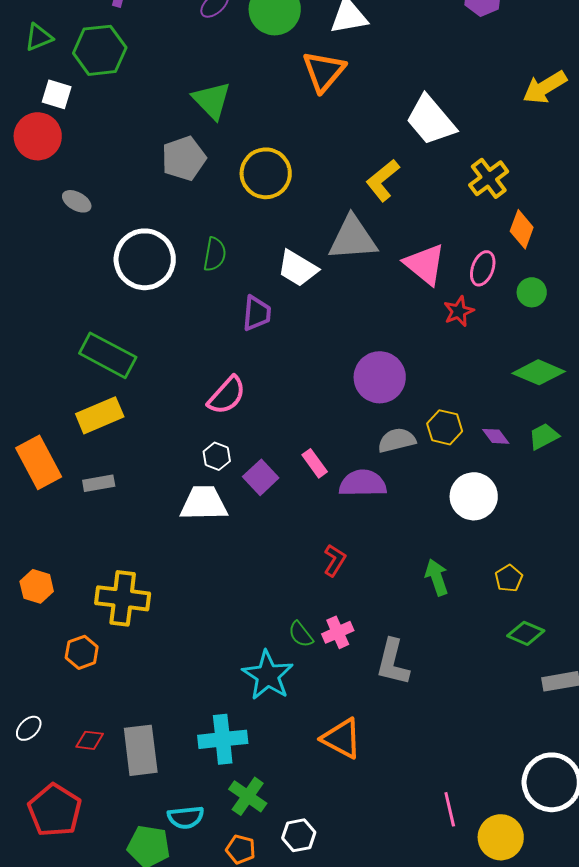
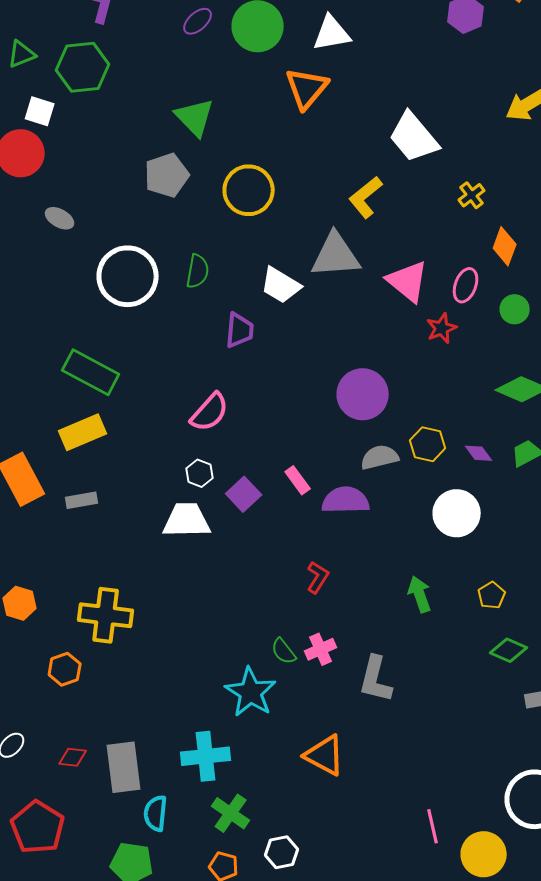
yellow cross: (489, 178) -> (472, 195), size x0.7
cyan semicircle: (186, 817) -> (156, 813), moved, turned 102

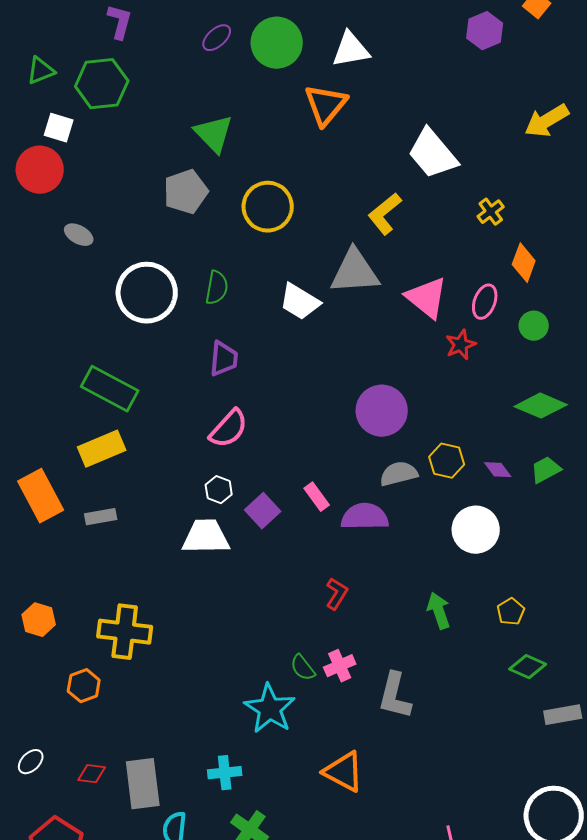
purple trapezoid: (240, 330) -> (224, 359), moved
cyan cross: (206, 756) -> (225, 773), size x0.7

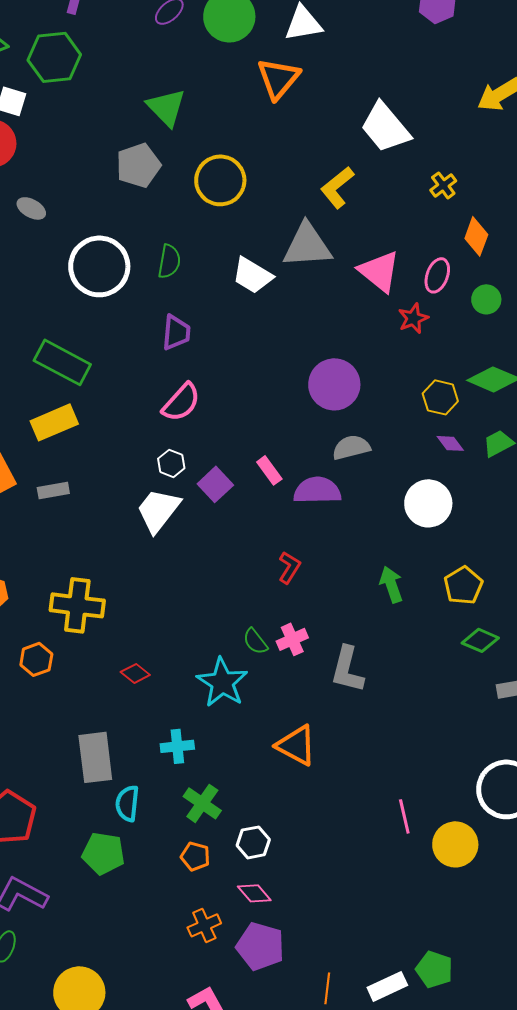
yellow hexagon: (447, 461) -> (440, 397), moved
white trapezoid: (206, 537) -> (158, 510), turned -51
yellow pentagon: (511, 612) -> (463, 585), size x1.4
red diamond: (92, 774) -> (135, 673), moved, turned 32

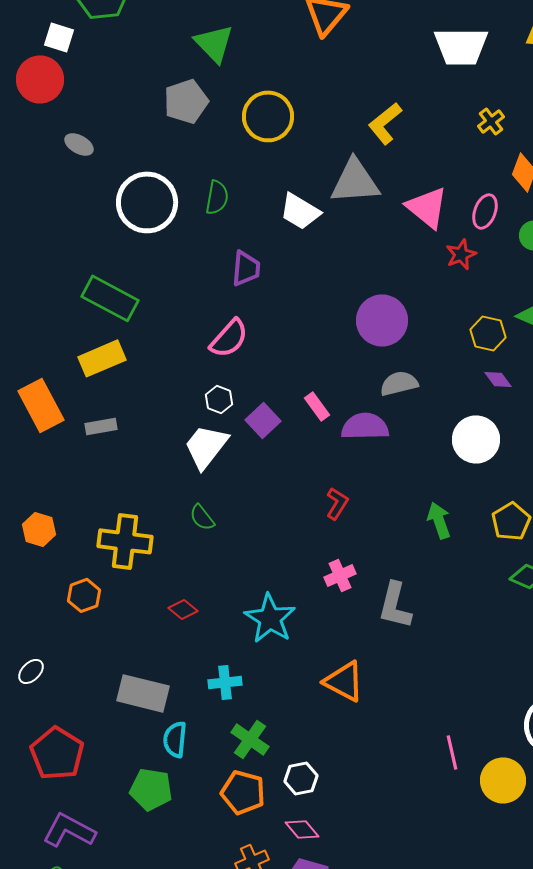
white trapezoid: (385, 127) -> (461, 46), moved, turned -50
purple trapezoid: (176, 332) -> (246, 268), moved
green semicircle: (255, 641) -> (202, 517), moved
gray rectangle: (95, 757) -> (143, 693), turned -69
orange pentagon: (195, 856) -> (243, 792), size x1.5

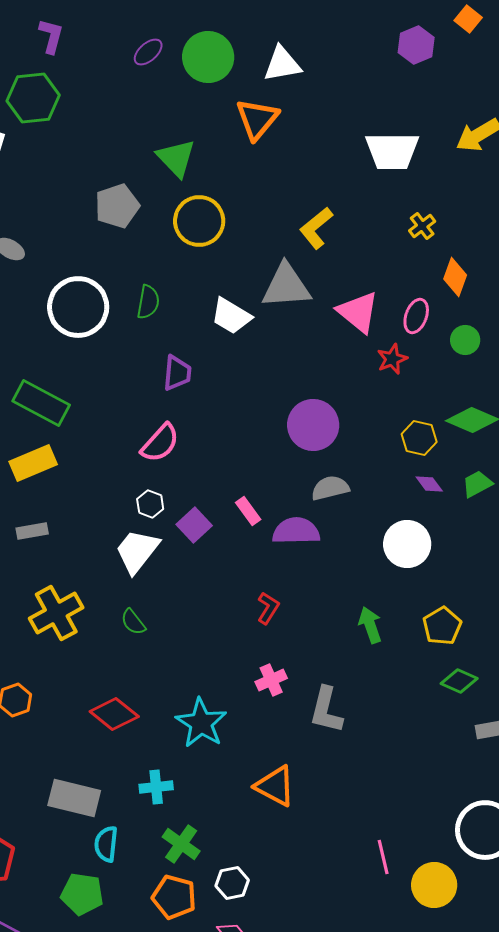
green triangle: (214, 43) -> (176, 158), moved
yellow cross: (125, 541) -> (56, 613), moved, turned -36
red diamond: (183, 609) -> (114, 714), size x1.6

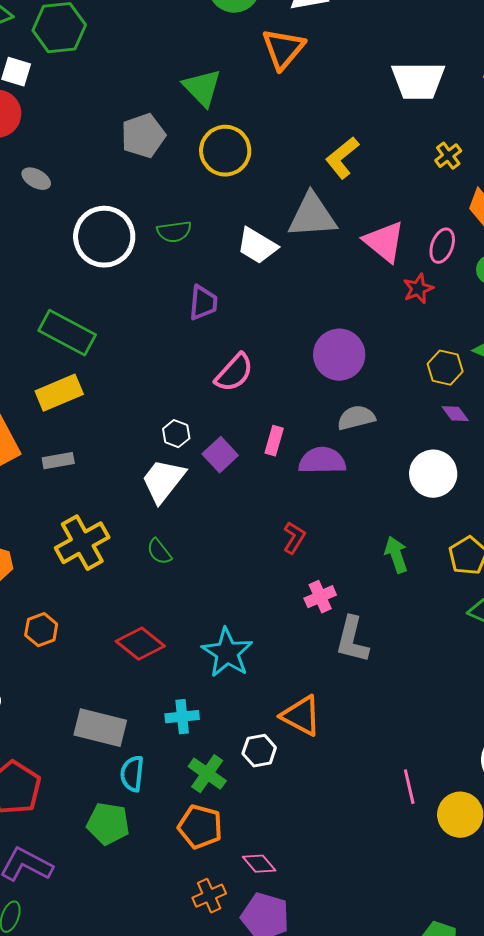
green semicircle: (148, 302) -> (174, 232), turned 72
pink semicircle: (160, 443) -> (234, 373), moved
pink rectangle: (248, 511) -> (274, 441), turned 52
pink cross: (271, 680) -> (320, 597), moved
white hexagon: (232, 883) -> (259, 751), moved

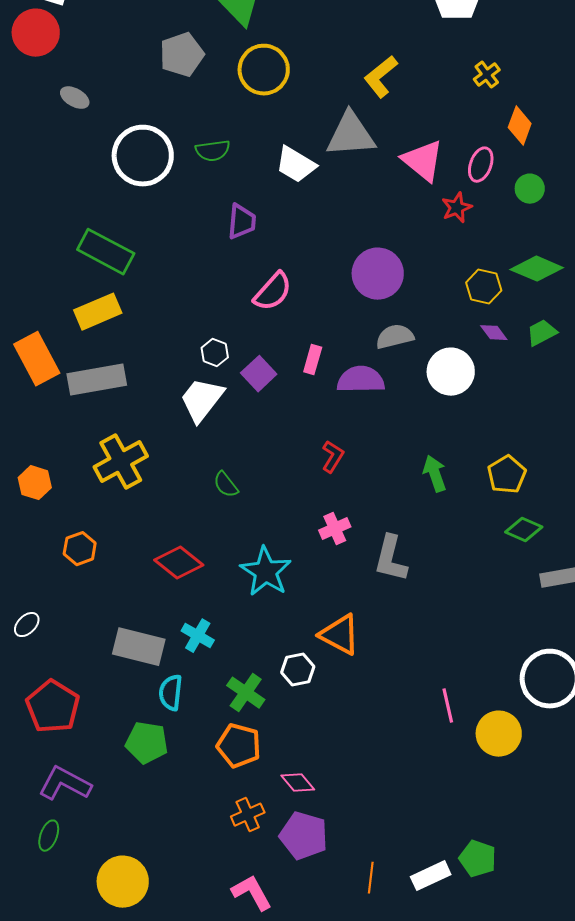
gray rectangle: (58, 461) -> (97, 380), size x1.8
white circle: (433, 474) -> (451, 372), moved
green semicircle: (159, 552) -> (226, 485), moved
pink cross: (320, 597) -> (335, 529), moved
cyan cross: (182, 717) -> (198, 636), moved, turned 36

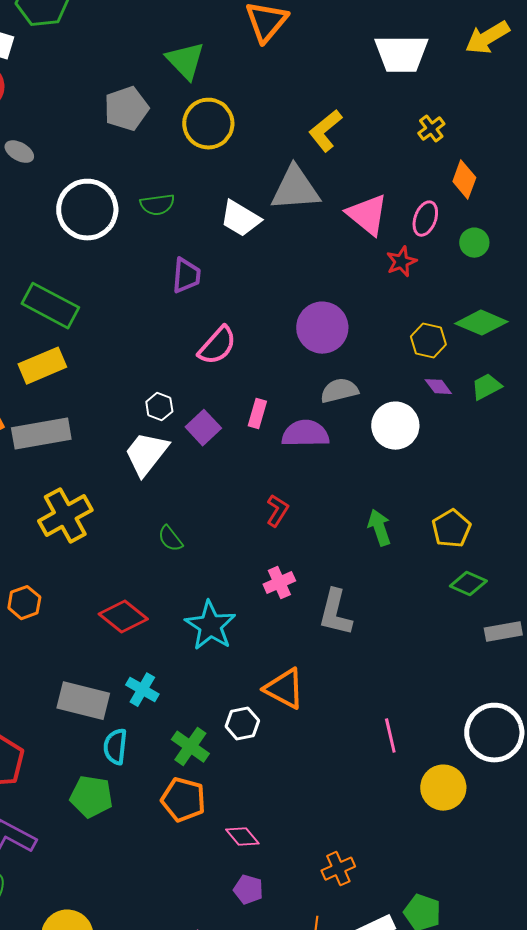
pink line: (448, 706) -> (390, 736), moved
orange cross: (248, 815) -> (338, 869), moved
purple pentagon: (304, 836) -> (248, 890), size x0.6

